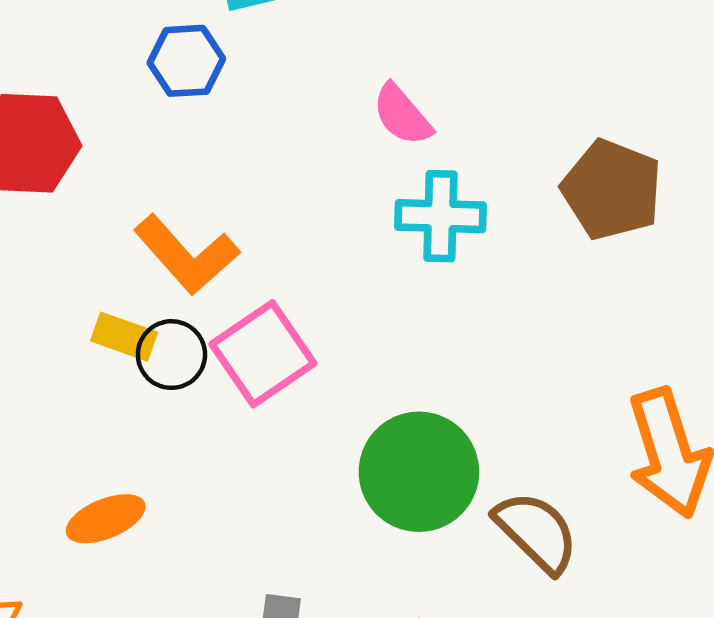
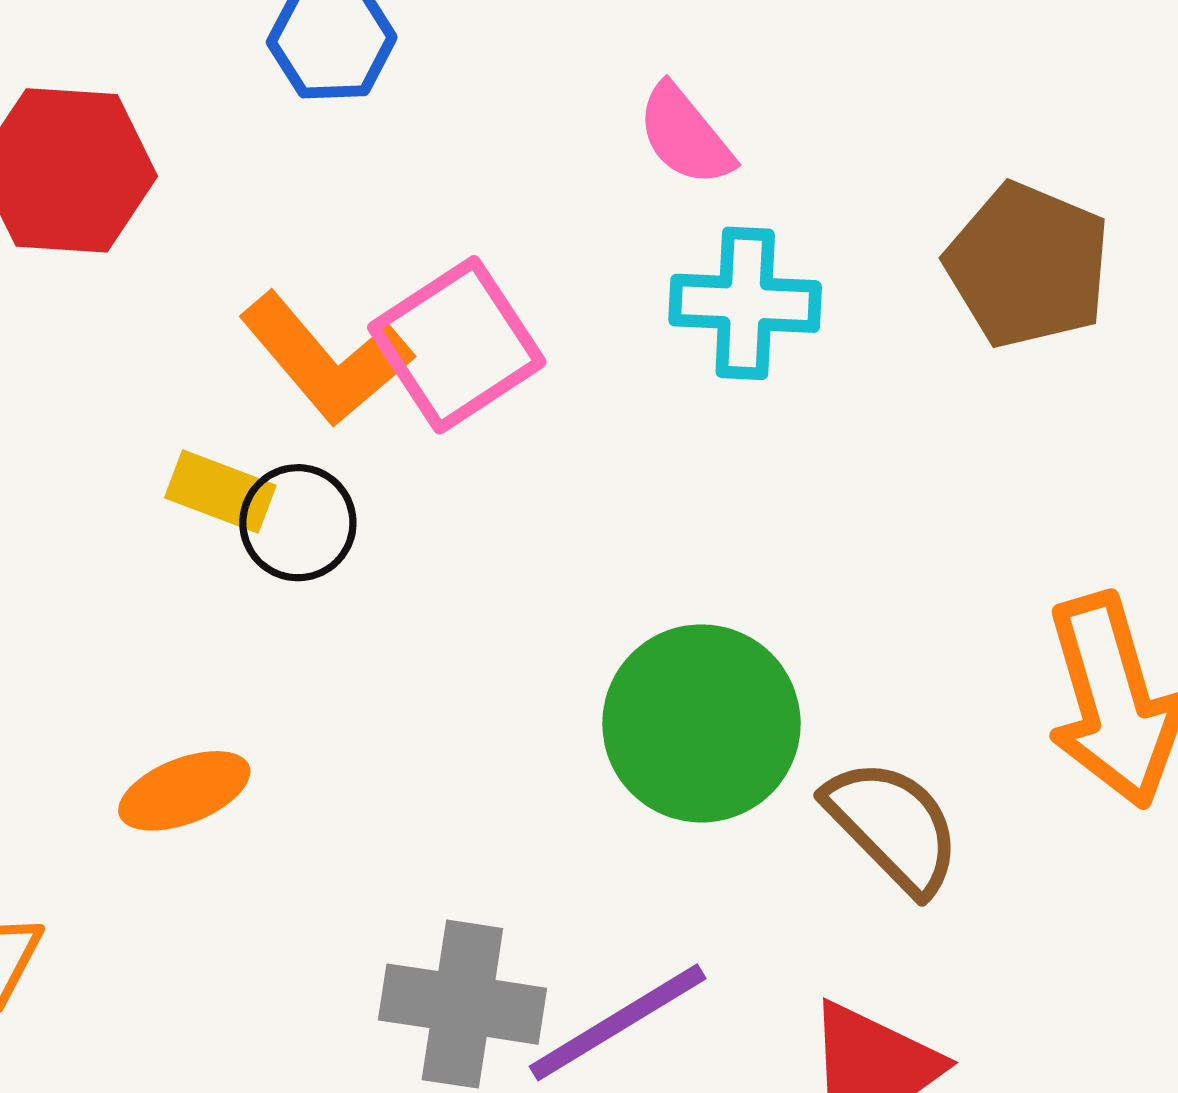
pink square: (263, 354) -> (457, 345), moved

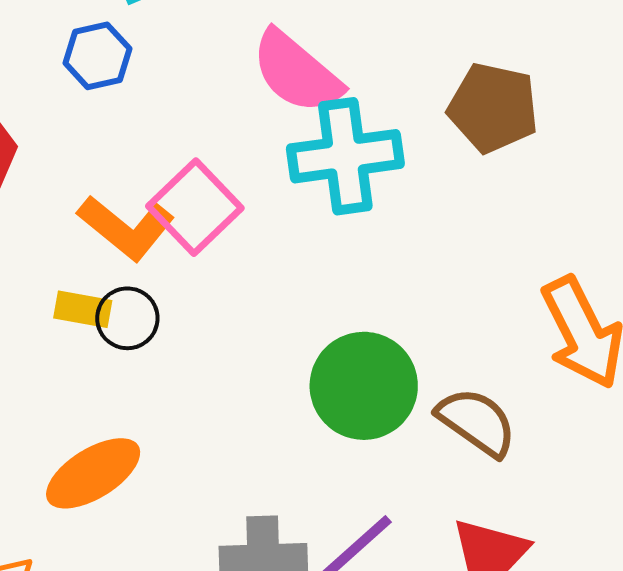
pink semicircle: (685, 135) -> (297, 72), size x1.6
cyan cross: (745, 303) -> (345, 156), size x1.4
orange ellipse: (184, 791) -> (93, 473), size x1.4

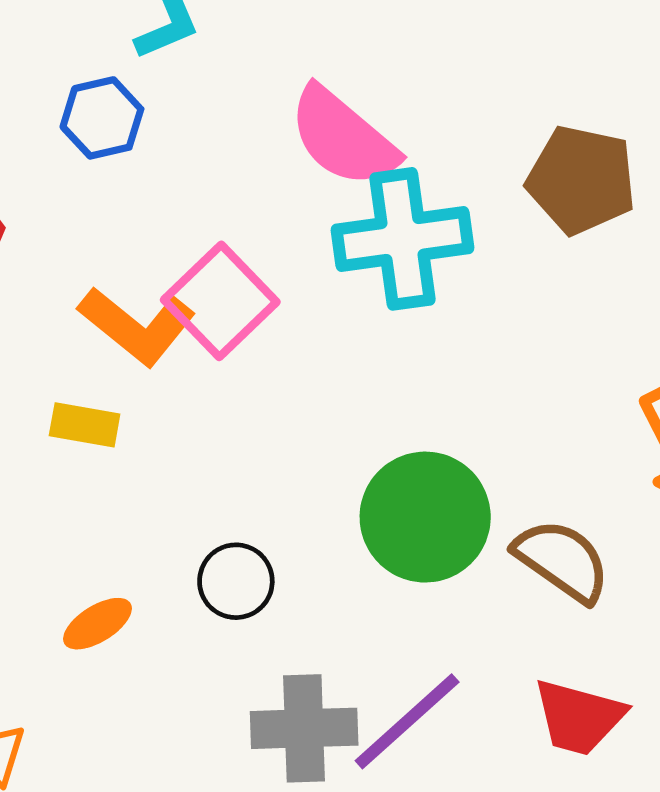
black circle: (127, 318) -> (236, 581), moved
orange ellipse: (93, 473) -> (97, 624), size x0.6

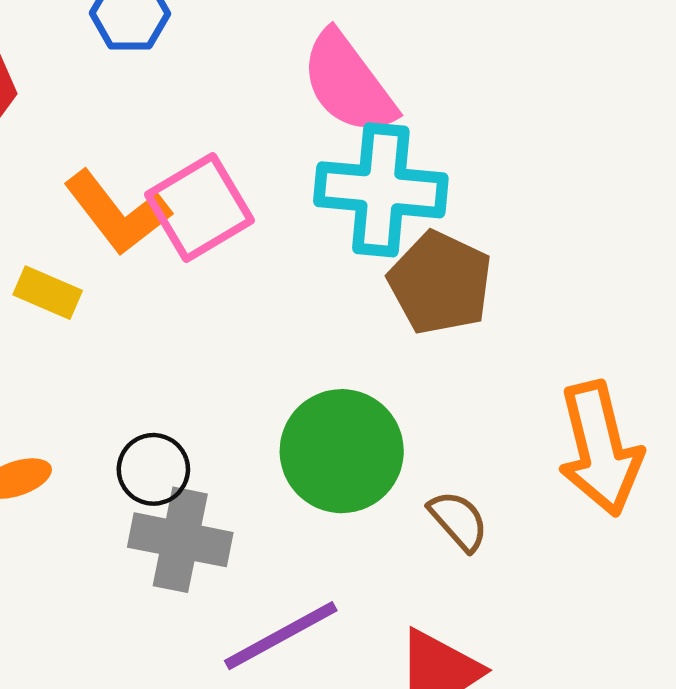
brown pentagon: (581, 180) -> (440, 283), moved
brown semicircle: (562, 560) -> (458, 521), size x0.7
gray cross: (304, 728) -> (180, 540), moved

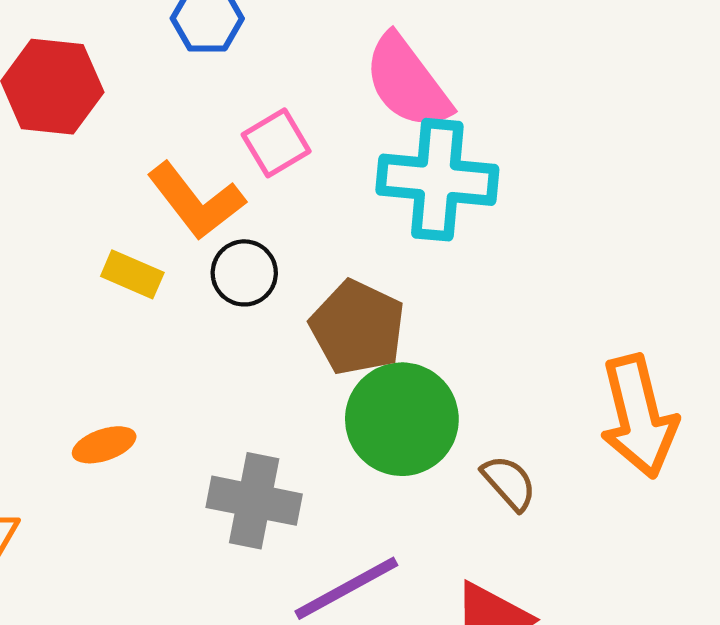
pink square: (200, 208) -> (276, 143), moved, size x0.7
brown pentagon: (440, 283) -> (357, 328), moved
black circle: (153, 469) -> (244, 273), moved

